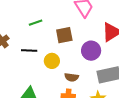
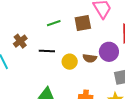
brown square: (64, 35) -> (83, 23), moved
brown semicircle: (72, 77) -> (90, 58), moved

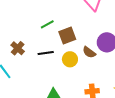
brown square: (83, 23) -> (67, 35), moved
brown semicircle: (90, 58) -> (89, 52), turned 40

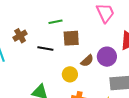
brown semicircle: (89, 52) -> (87, 61), turned -96
yellow circle: (70, 59) -> (70, 74), moved

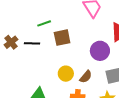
black line: (45, 49) -> (32, 43), moved
brown semicircle: (87, 61) -> (86, 77), moved

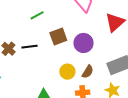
green line: (44, 23) -> (37, 15), moved
purple circle: (100, 51) -> (84, 43), moved

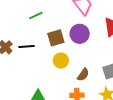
purple circle: (84, 43) -> (80, 34), moved
yellow circle: (67, 72) -> (61, 61), moved

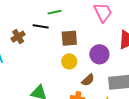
purple circle: (80, 34) -> (99, 54), moved
black line: (26, 46) -> (41, 26), moved

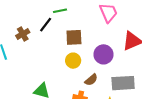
black line: (41, 26) -> (46, 25), turned -63

